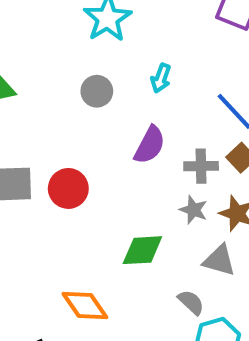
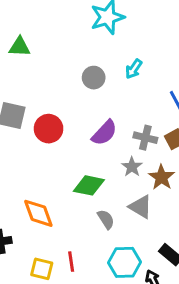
gray circle: (97, 91) -> (94, 78), moved
purple semicircle: (150, 145) -> (104, 133), moved
gray semicircle: (191, 302) -> (106, 219), moved

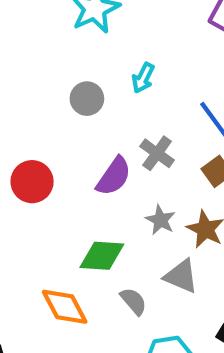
gray cross: (145, 138) -> (157, 153), moved, turned 30
orange diamond: (38, 213) -> (65, 307), moved

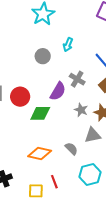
green diamond: (102, 256) -> (40, 113), moved
gray triangle: (181, 276) -> (93, 135), turned -30
orange diamond: (65, 307) -> (40, 154), turned -45

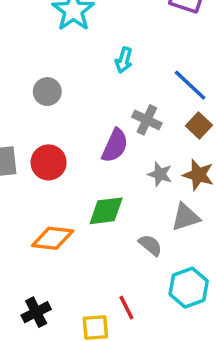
gray circle: (43, 56) -> (47, 92), moved
green diamond: (40, 113) -> (106, 211), moved
orange diamond: (40, 154) -> (53, 238), moved

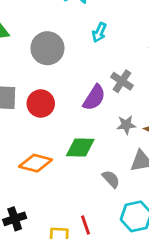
cyan arrow: (124, 60) -> (99, 32), moved
gray circle: (47, 92) -> (47, 48), size x1.5
gray star: (160, 174) -> (126, 125), turned -30

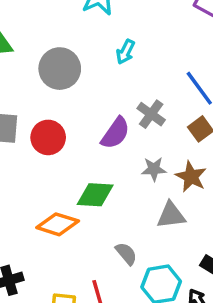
orange diamond: (36, 163) -> (58, 224), moved
gray semicircle: (111, 179) -> (126, 254), moved

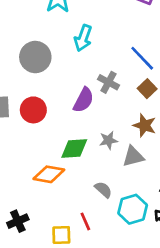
cyan arrow: (125, 52) -> (83, 38), size x1.4
gray star: (154, 169) -> (108, 140), moved

